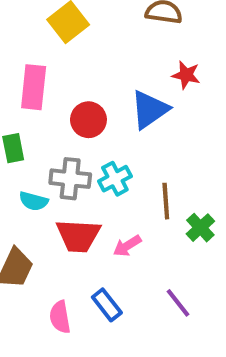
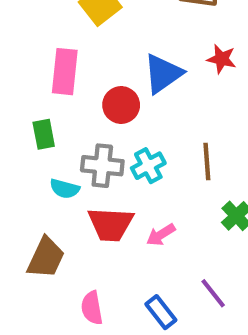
blue triangle: (150, 110) -> (163, 74), moved
brown line: (166, 201) -> (207, 161), moved
blue rectangle: (107, 305) -> (161, 312), moved

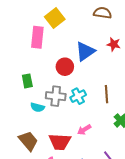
pink rectangle: (65, 72) -> (37, 37), moved
red trapezoid: (111, 224) -> (60, 142), moved
brown trapezoid: (46, 258) -> (28, 141), turned -65

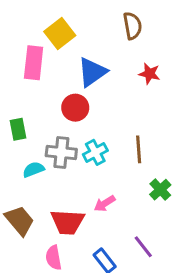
brown semicircle: (102, 13) -> (132, 26), turned 72
blue triangle: (85, 51) -> (92, 72), moved
cyan semicircle: (37, 107) -> (34, 169), turned 144

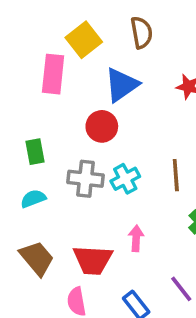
brown semicircle: (132, 26) -> (142, 32), moved
cyan semicircle: (34, 169) -> (33, 199), moved
pink arrow: (105, 203) -> (136, 238), turned 125

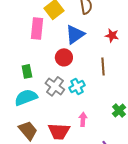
brown line: (176, 175) -> (103, 66), moved
gray cross: (86, 179) -> (55, 86), turned 30
cyan semicircle: (33, 199) -> (26, 97), size x1.6

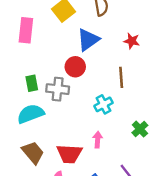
pink rectangle: (37, 28) -> (26, 30), moved
gray cross: (55, 86) -> (58, 89), moved, turned -30
cyan cross: (77, 86) -> (103, 104), moved

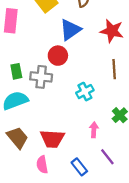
red star: (132, 41) -> (112, 31), size x1.5
brown line: (121, 77) -> (114, 69), moved
pink arrow: (98, 140) -> (94, 130), moved

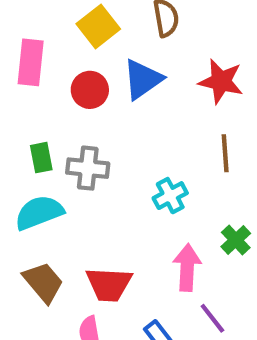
red circle: (58, 56) -> (90, 90), moved
pink arrow: (94, 130) -> (187, 267), size x1.5

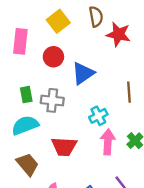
blue triangle: (143, 79) -> (83, 73), moved
red star: (221, 81) -> (118, 34), moved
pink arrow: (187, 267) -> (108, 142), moved
red trapezoid: (109, 284) -> (64, 147), moved

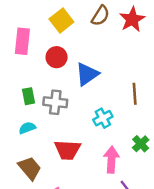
brown semicircle: (96, 17) -> (100, 16), turned 42
red star: (118, 34) -> (132, 19), moved, turned 30
cyan semicircle: (25, 125) -> (27, 128), size x0.6
pink arrow: (108, 142) -> (111, 160), moved

